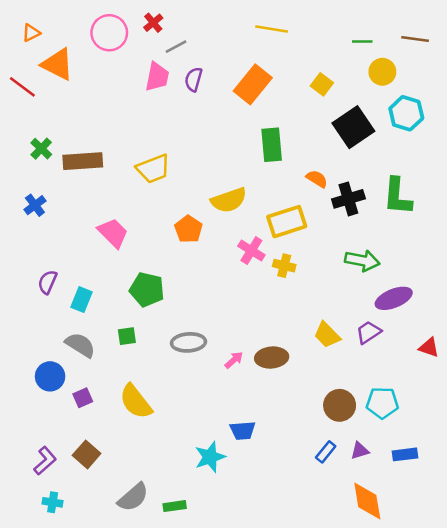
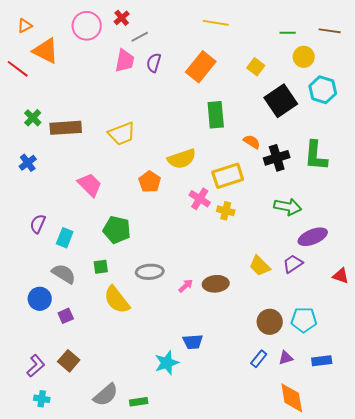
yellow semicircle: (136, 402) -> (117, 300), moved

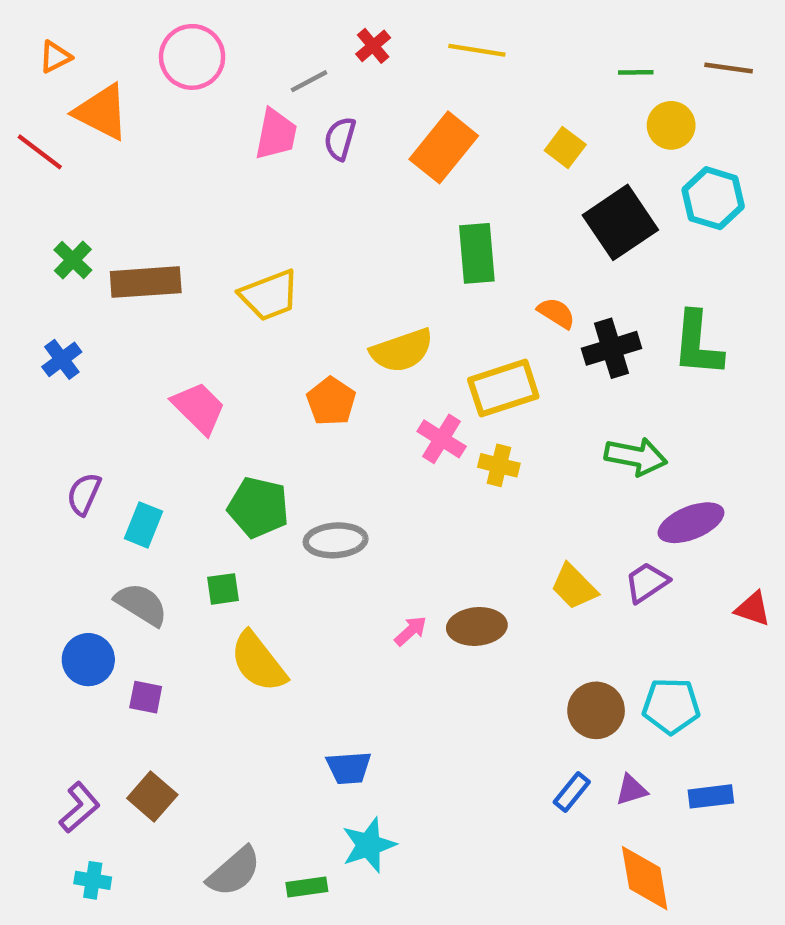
red cross: (122, 18) -> (373, 46), moved
gray ellipse: (150, 272) -> (336, 540), moved
purple square: (66, 316) -> (146, 697), turned 35
blue trapezoid: (193, 342) -> (349, 768), moved
cyan star: (167, 363) -> (369, 845), moved

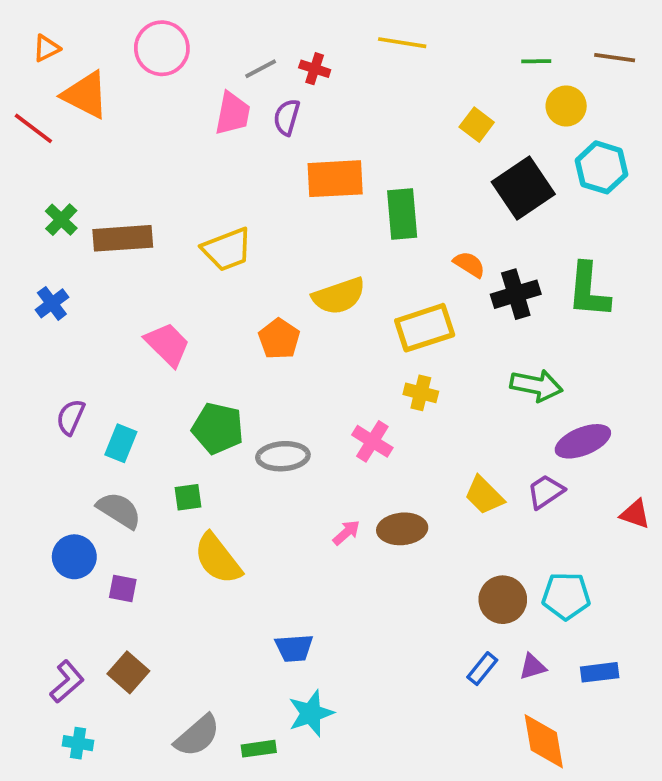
red cross: (373, 46) -> (315, 69), moved, turned -32
orange rectangle: (444, 147) -> (335, 179), moved, turned 48
pink cross: (442, 439) -> (372, 441), moved

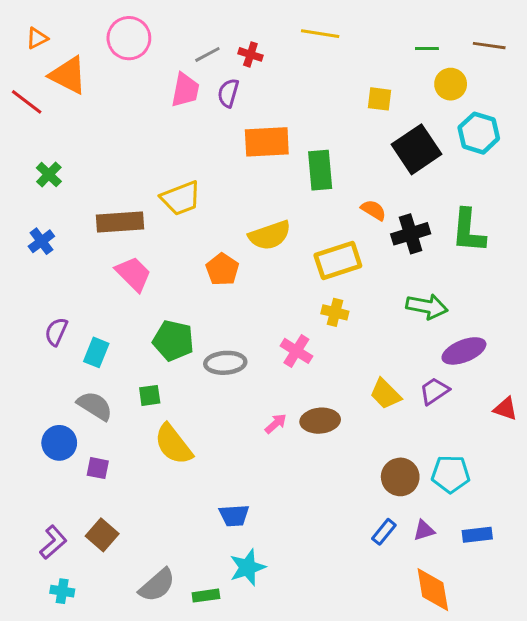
yellow square: (477, 125) -> (379, 99), turned -30
brown rectangle: (123, 238) -> (120, 222), moved

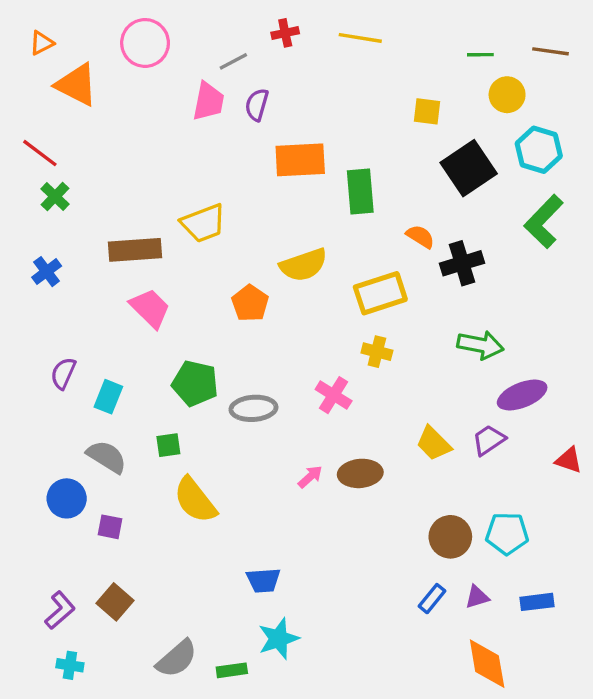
red cross: (250, 54) -> (285, 33), moved, turned -30
red line: (27, 102) -> (40, 153), moved
green L-shape: (468, 231) -> (544, 222), moved, turned 39

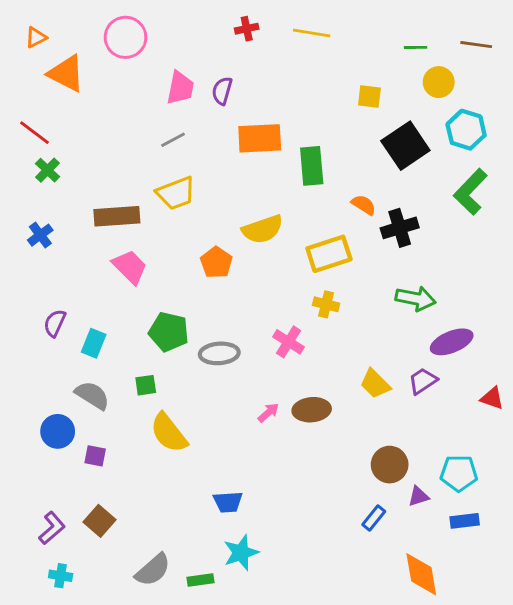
gray line: (233, 61) -> (173, 140), moved
cyan pentagon: (507, 533) -> (459, 473), moved
purple triangle: (477, 597) -> (418, 496), moved

